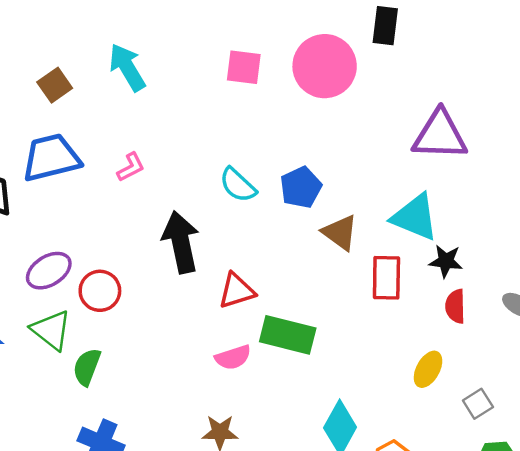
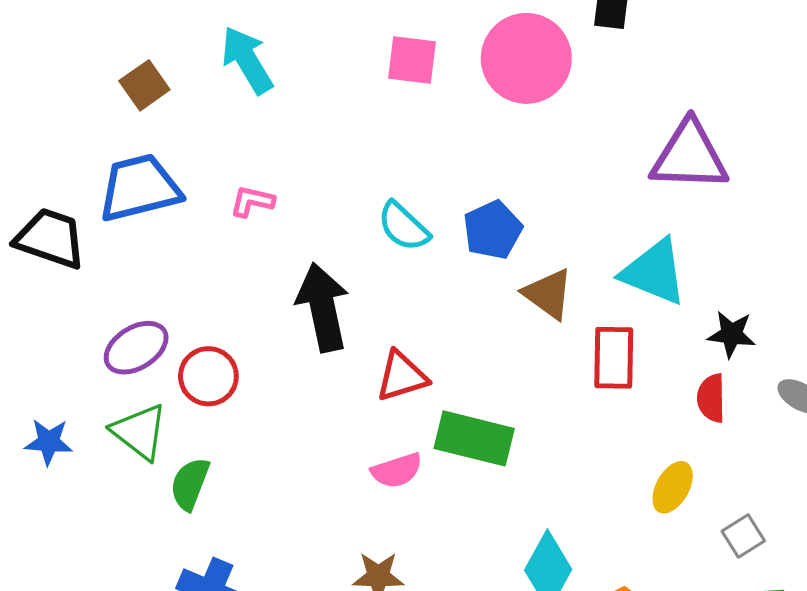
pink L-shape: (131, 167) -> (252, 201), turned -140
black star: (446, 261) -> (731, 334), moved

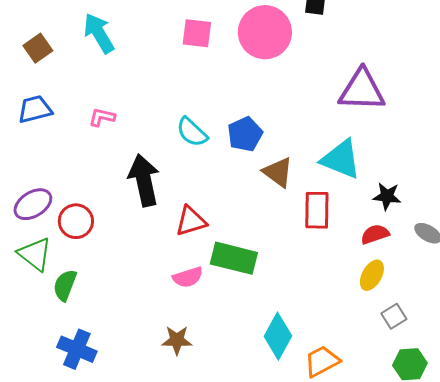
blue trapezoid: (139, 188) -> (35, 109), size x0.7
red semicircle: (711, 398) -> (375, 234), turned 72
yellow ellipse: (673, 487) -> (372, 275), moved

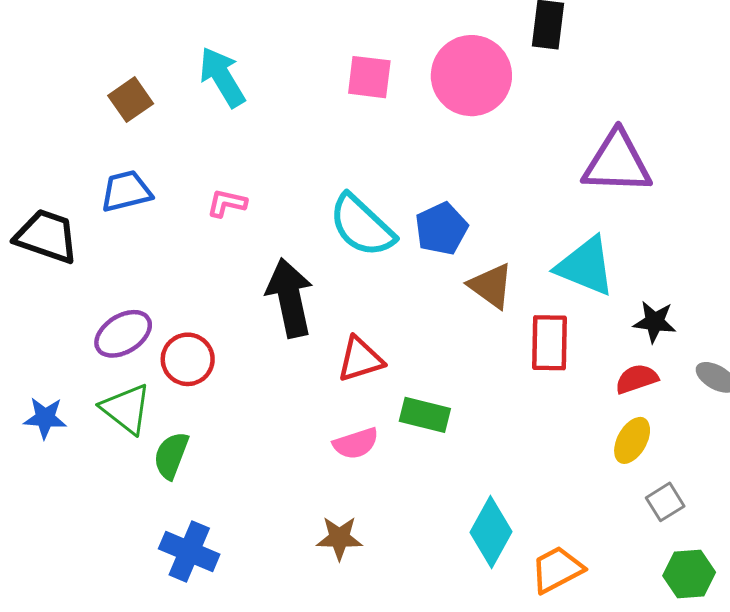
cyan semicircle: (192, 132) -> (362, 226), size x1.4
green rectangle: (234, 258) -> (425, 415), size x0.7

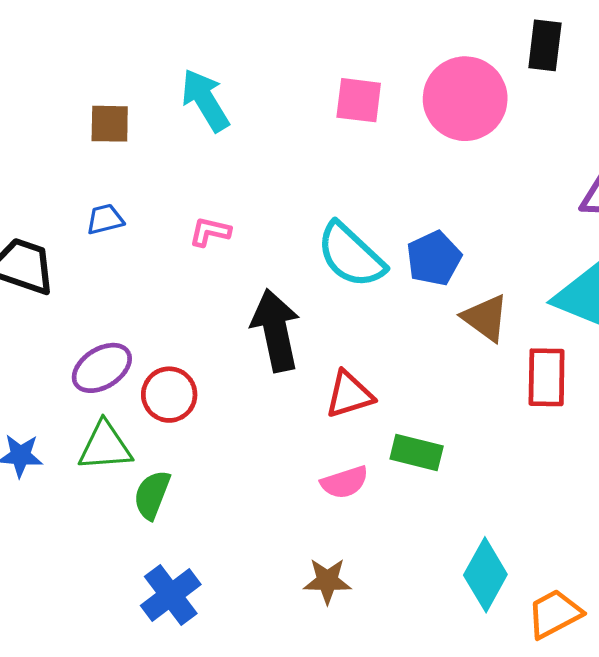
brown square: (131, 100) -> (110, 124), turned 36
blue trapezoid: (126, 191) -> (105, 219), size x0.7
green triangle: (126, 409) -> (105, 446), turned -42
blue cross: (189, 552) -> (171, 595), turned 30

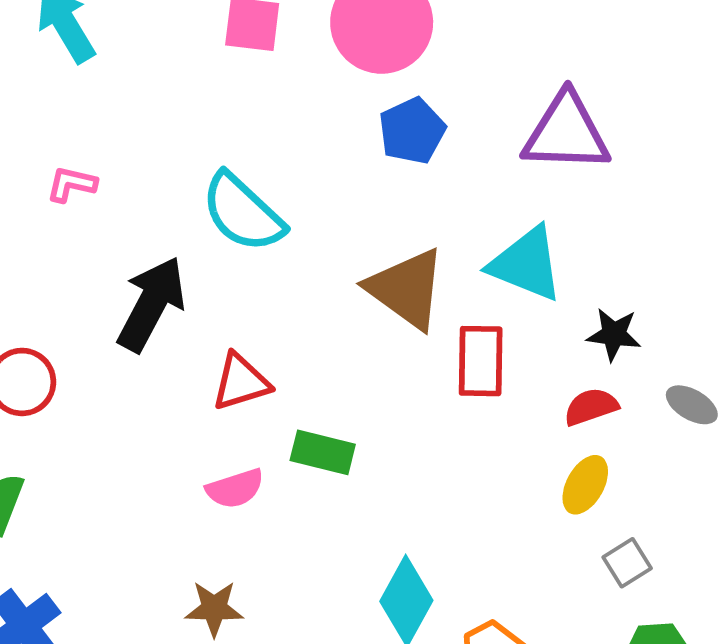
blue pentagon: (434, 258) -> (412, 131), moved
brown triangle: (485, 318) -> (406, 289), size x1.4
black arrow: (276, 330) -> (151, 304), turned 40

